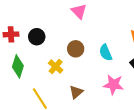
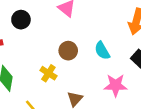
black circle: (37, 37) -> (21, 20), moved

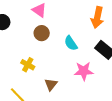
brown circle: (68, 51) -> (42, 33), moved

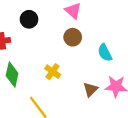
brown triangle: (51, 84) -> (90, 89), moved

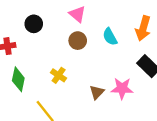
cyan semicircle: (105, 53) -> (110, 37), moved

